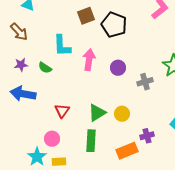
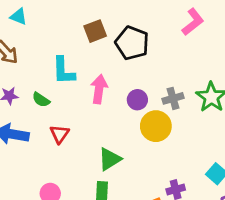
gray cross: (145, 82) -> (173, 98), moved
red triangle: (62, 111) -> (59, 134), moved
yellow circle: (122, 114) -> (156, 126), moved, size x1.5

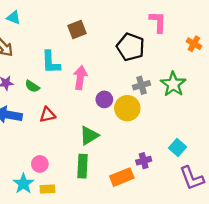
pink L-shape: (193, 22) -> (158, 22), turned -50
black pentagon: (132, 43) -> (131, 47), moved
purple circle: (137, 100) -> (104, 99), moved
red triangle: (59, 134) -> (47, 115), turned 42

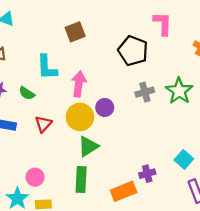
yellow circle: (127, 108) -> (80, 117), moved
red triangle: (47, 115) -> (43, 124), turned -35

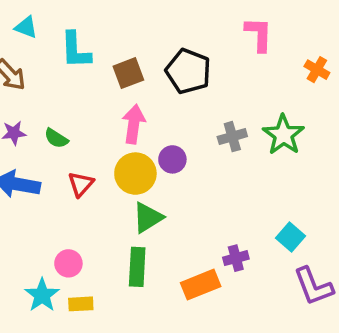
brown square: (75, 32) -> (128, 73), moved
black pentagon: (133, 51) -> (188, 71), moved
cyan L-shape: (47, 67) -> (76, 50), moved

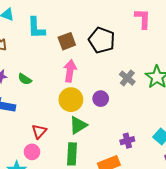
gray cross: (232, 137) -> (127, 78), turned -35
purple circle: (172, 159) -> (101, 99), moved
red triangle: (81, 184) -> (39, 131), moved
purple cross: (236, 258) -> (127, 141), moved

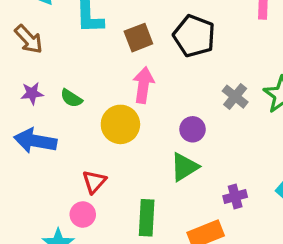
yellow circle: (71, 100) -> (120, 124), moved
green triangle: (78, 125) -> (184, 167), moved

